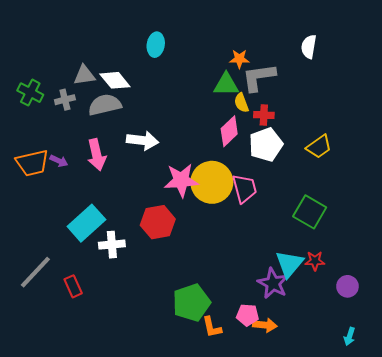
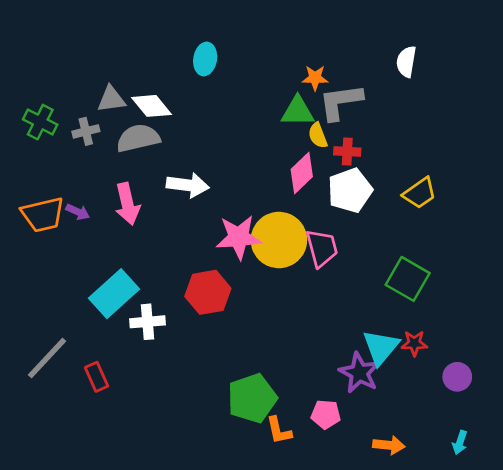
orange arrow: (265, 325) -> (389, 445), moved

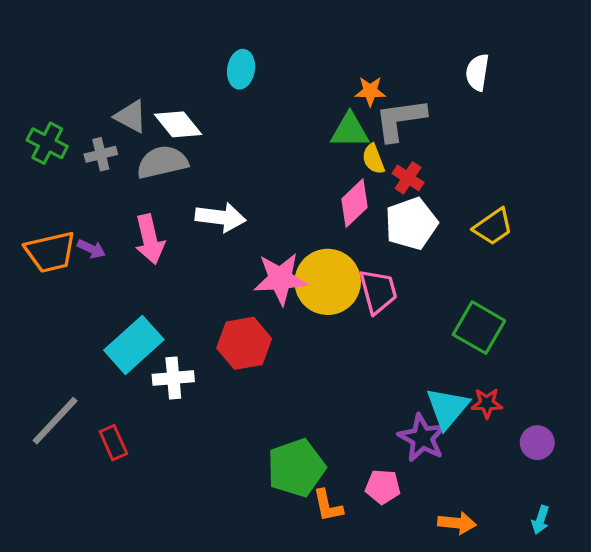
gray triangle: (111, 99) -> (131, 116), turned 36
red cross: (347, 152) -> (408, 178), turned 30

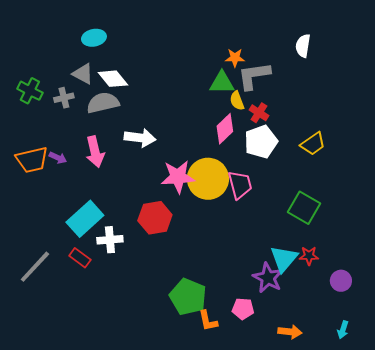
cyan ellipse: (241, 69) -> (94, 38), moved, turned 70
red rectangle: (113, 443) -> (80, 258), moved, turned -30
green pentagon: (296, 468) -> (188, 297), turned -30

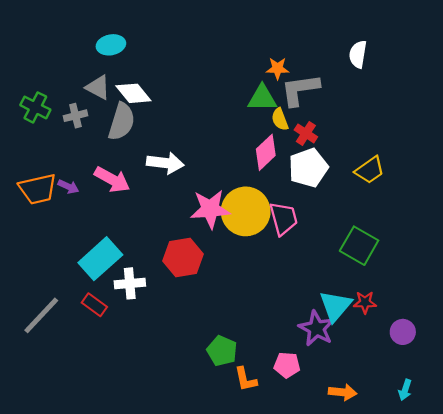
gray semicircle: (103, 103) -> (122, 122), turned 120
pink arrow: (95, 152) -> (112, 180), turned -48
green pentagon: (188, 297) -> (222, 351), size x0.7

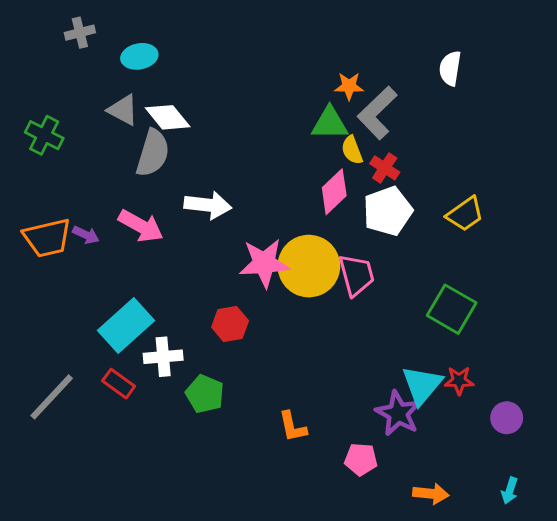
gray L-shape: (300, 90) -> (377, 113), turned -36
gray cross: (76, 116) -> (80, 33), moved
red hexagon: (183, 257) -> (230, 324), size x0.7
green pentagon: (222, 351) -> (205, 394), moved
orange L-shape: (246, 379) -> (293, 427), moved

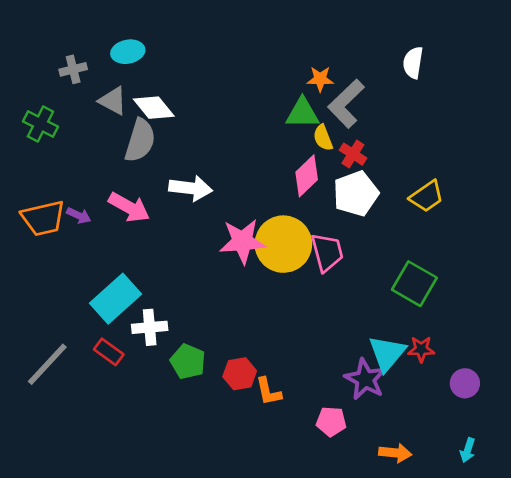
gray cross: (80, 33) -> (73, 69), moved
red hexagon: (230, 324) -> (240, 374), moved

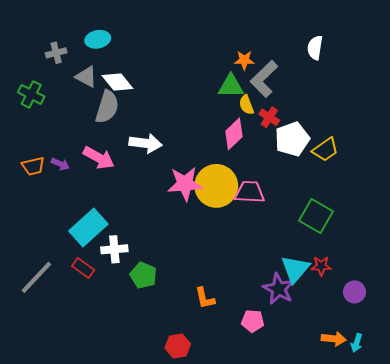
white pentagon: (356, 194) -> (292, 139), moved
orange trapezoid: (43, 218) -> (33, 166), size x0.7
pink trapezoid: (327, 252) -> (250, 192), turned -72
red hexagon: (240, 374) -> (178, 346), moved
orange arrow: (395, 453) -> (334, 339), moved

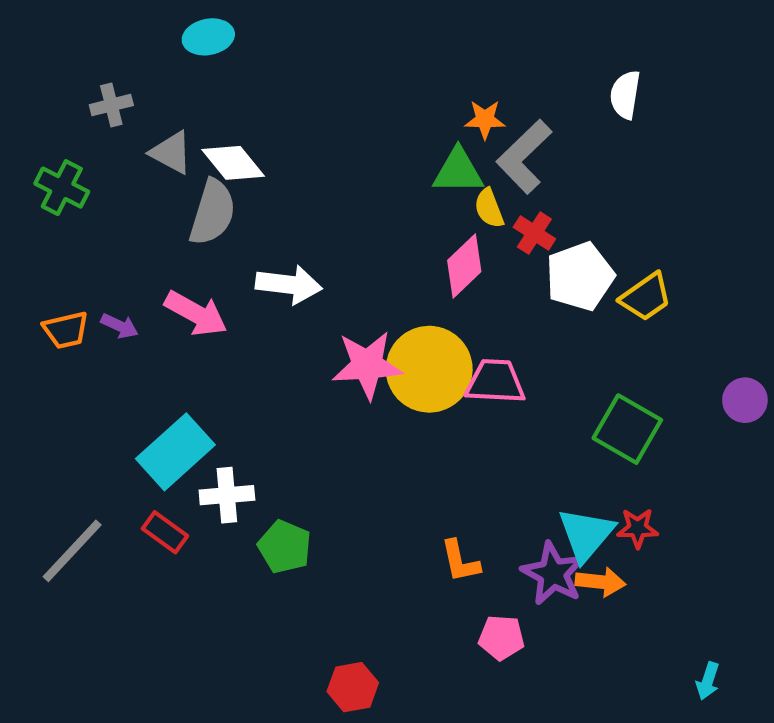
cyan ellipse: (98, 39) -> (208, 37), moved
purple circle: (355, 292) -> (745, 400), moved
orange L-shape: (205, 298) -> (460, 561), moved
orange arrow: (334, 339) -> (600, 582), moved

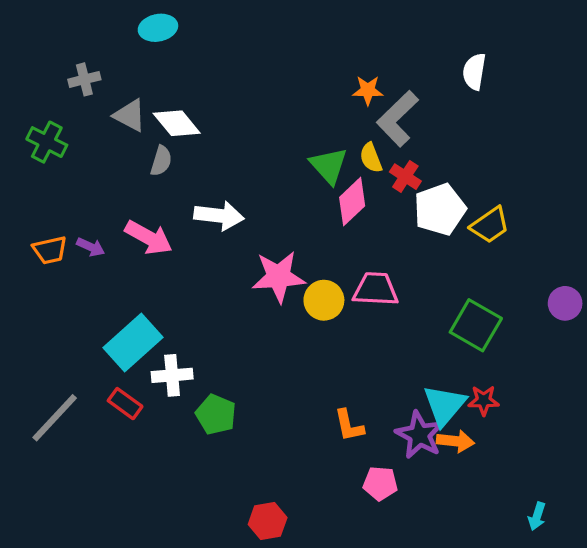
green triangle: (458, 171) -> (329, 166), moved, turned 48
gray semicircle: (212, 212) -> (161, 161), size x0.6
yellow circle: (429, 369) -> (324, 300), moved, size x0.6

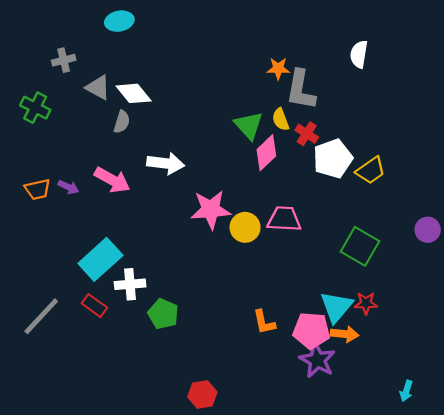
gray L-shape: (398, 119) -> (301, 90), turned -36
purple star: (419, 435) -> (317, 360), moved
pink pentagon: (380, 483) -> (311, 330), moved, size x1.4

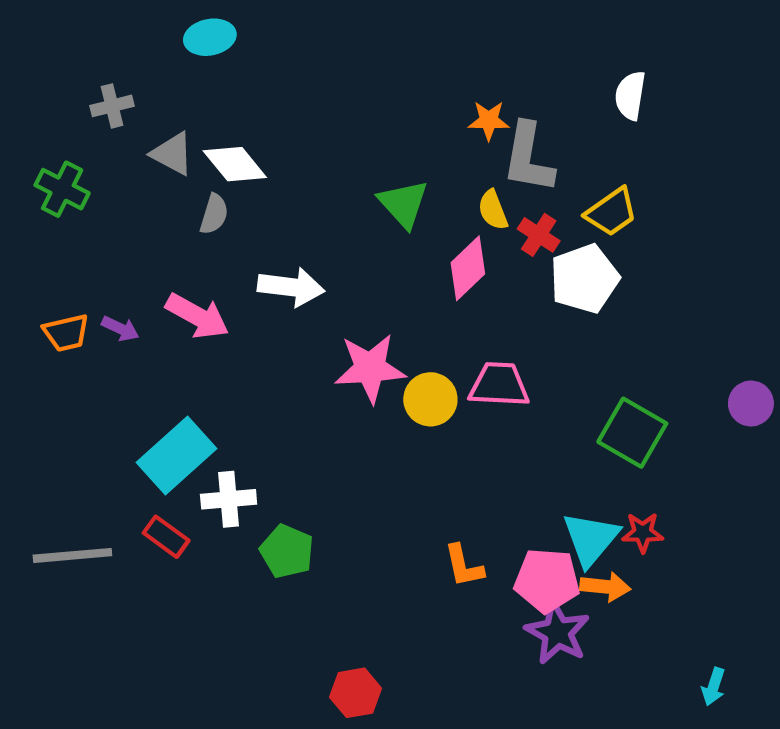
green triangle: (249, 125) -> (403, 204), moved
yellow trapezoid: (371, 170) -> (612, 212), moved
gray line: (41, 316) -> (72, 555), turned 42

